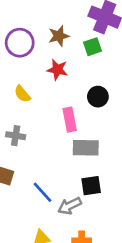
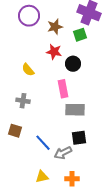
purple circle: (20, 43) -> (29, 16), moved
black circle: (98, 97) -> (73, 64), moved

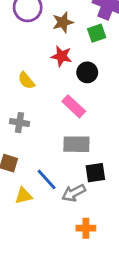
pink rectangle: (63, 89) -> (74, 106), turned -36
gray rectangle: (75, 110) -> (76, 144), moved
yellow triangle: (42, 177) -> (24, 196), moved

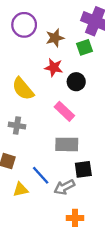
yellow semicircle: (26, 81) -> (23, 89), size x1.5

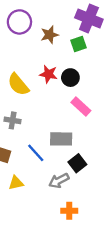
red star: (54, 68) -> (48, 74), moved
pink rectangle: (64, 111) -> (81, 106), moved
black square: (83, 169) -> (77, 163), turned -30
blue line: (41, 175) -> (36, 153), moved

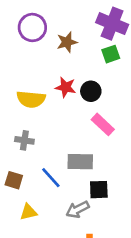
green square: (79, 44) -> (111, 54), moved
yellow semicircle: (18, 84) -> (31, 99), turned -45
black square: (77, 163) -> (99, 190), turned 36

